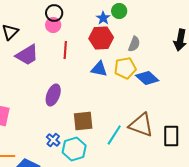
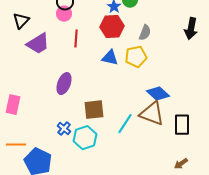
blue diamond: (147, 78) -> (158, 94), moved

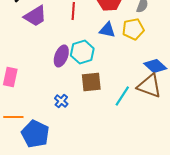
cyan hexagon: (85, 138) -> (82, 52), moved

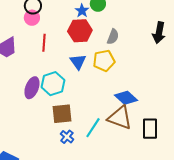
blue triangle: (107, 30) -> (78, 62), turned 42
blue cross: (61, 101) -> (67, 137), moved

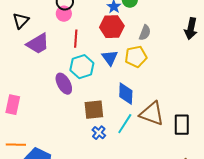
cyan hexagon: (53, 84) -> (82, 67), moved
purple ellipse: (32, 88) -> (64, 84), turned -50
blue diamond: (126, 98) -> (126, 94), moved, turned 50

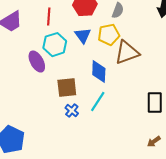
brown triangle: (152, 114) -> (127, 53), moved, turned -40

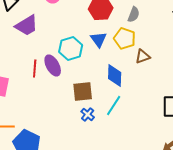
red line: (49, 17) -> (35, 68), moved
yellow pentagon: (109, 35) -> (125, 38), turned 30
brown triangle: (127, 53) -> (143, 56), size x0.6

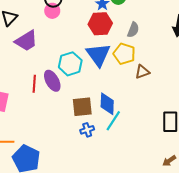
blue triangle: (99, 39) -> (98, 55), size x1.5
blue diamond: (115, 75) -> (107, 104), moved
blue cross: (88, 114) -> (87, 130), turned 32

